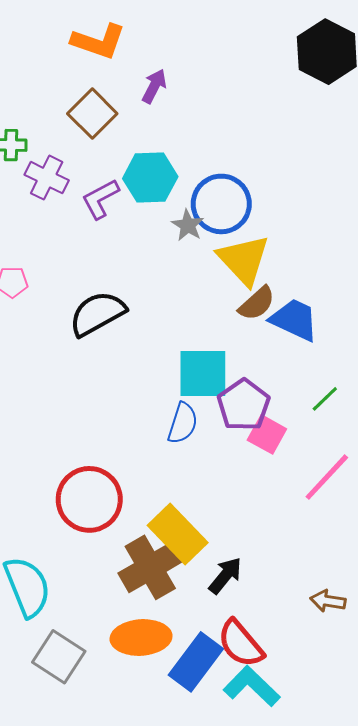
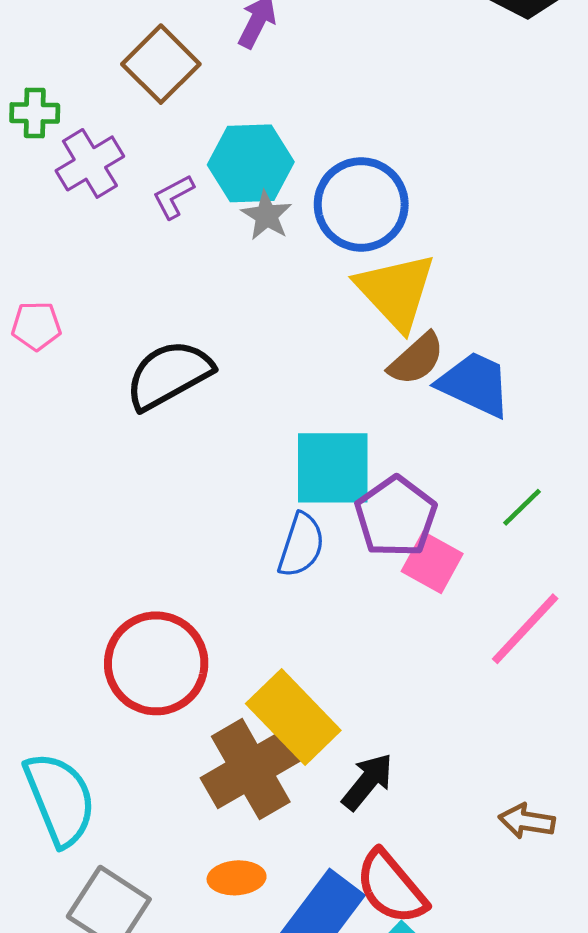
purple cross: (47, 178) -> (90, 163), turned 33
purple L-shape: (100, 199) -> (173, 197), size x0.7
gray star: (188, 225) -> (267, 215), moved
orange ellipse: (141, 638) -> (237, 878), size x0.6

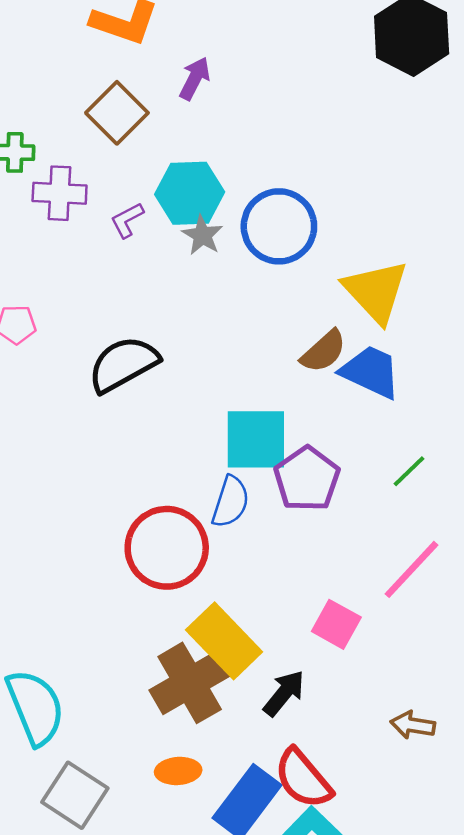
purple cross: (90, 163) -> (60, 193), turned 34
yellow triangle: (396, 291) -> (376, 291), moved
pink square: (432, 562) -> (336, 624), moved
red circle: (156, 663) -> (167, 548), moved

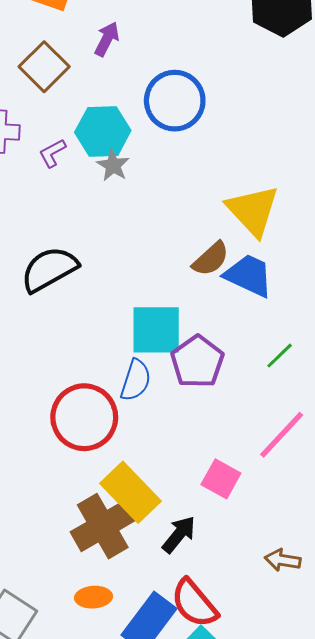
blue circle: (279, 226) -> (175, 101), moved

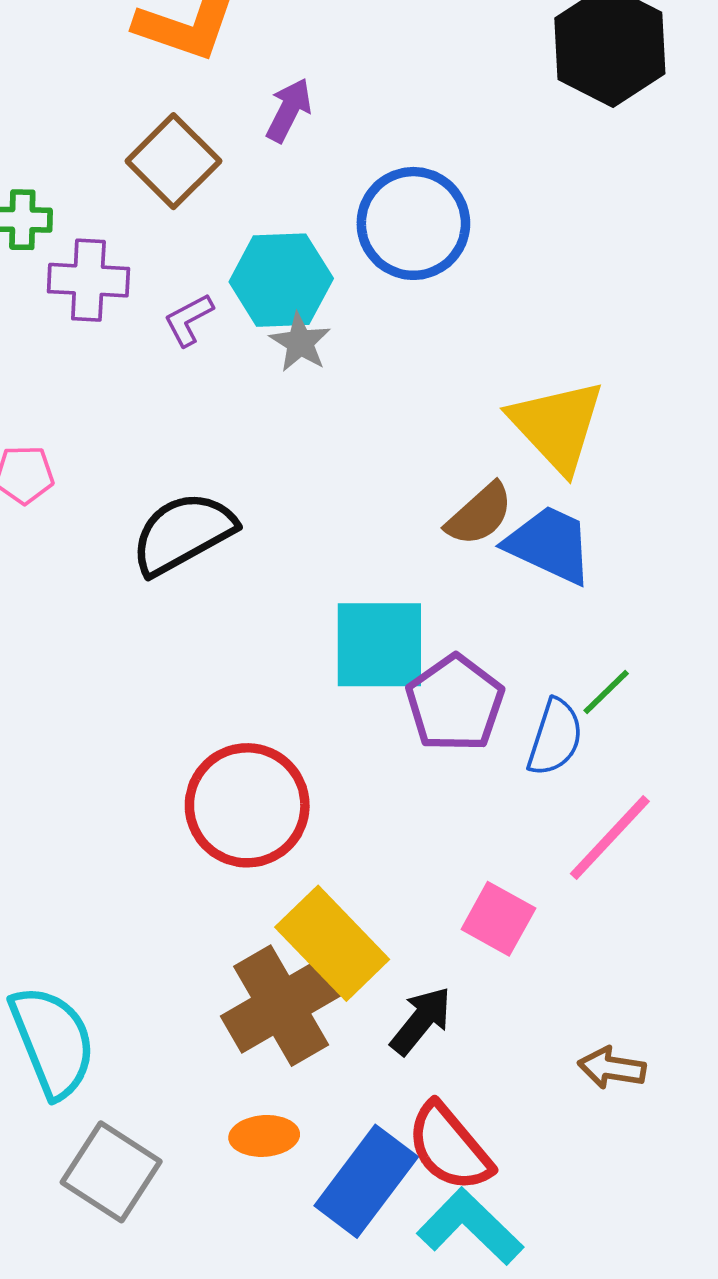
blue semicircle: (136, 380) -> (555, 737), moved

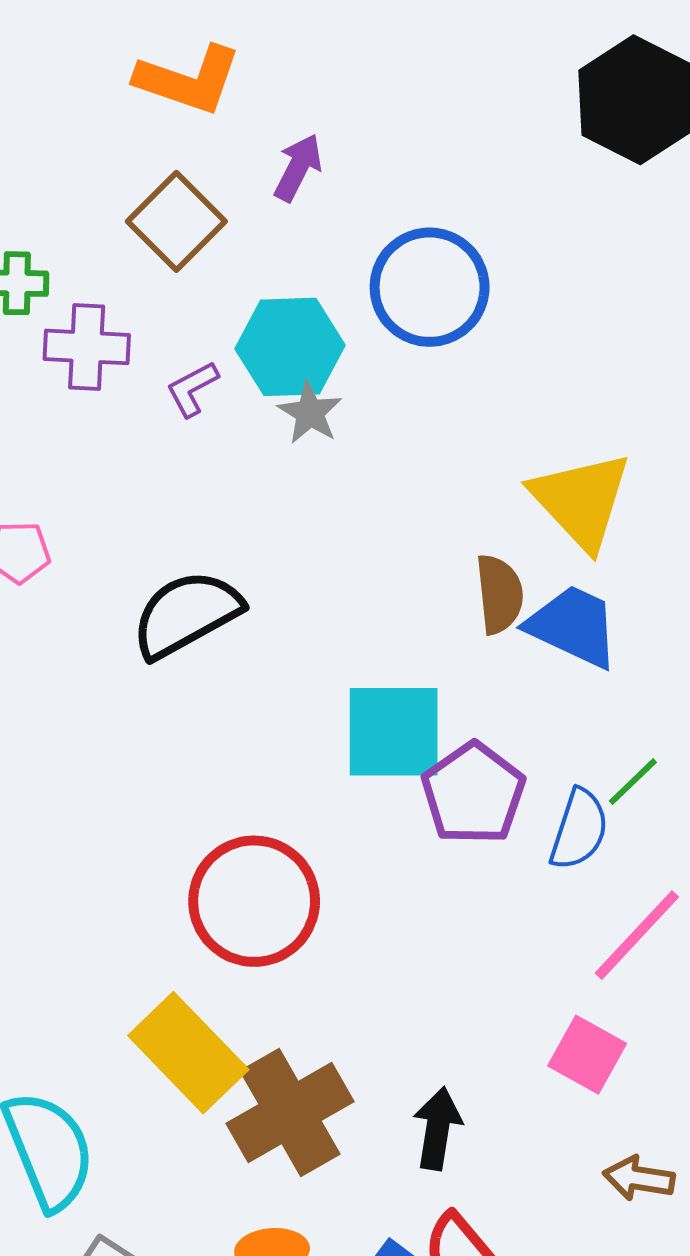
brown semicircle: (480, 514) -> (499, 594), turned -54
pink square: (498, 919) -> (587, 1055), moved
yellow rectangle: (332, 943) -> (188, 1053), moved
black arrow: (421, 1021) -> (438, 1128), turned -30

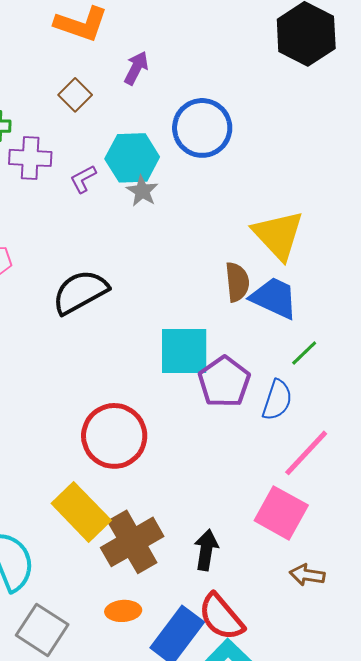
brown square: (176, 221) -> (75, 95), size x0.7
green line: (633, 782) -> (304, 353), moved
pink square: (587, 1055) -> (281, 513), size x1.4

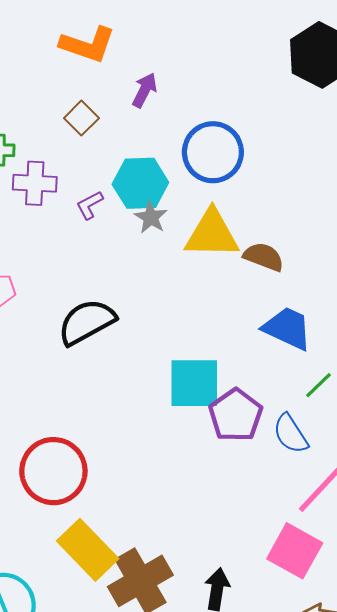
yellow triangle: (278, 235) -> (212, 234), moved, turned -46
brown semicircle: (237, 282) -> (264, 257), moved, turned -63
blue semicircle: (277, 400) -> (291, 434), turned 129
red circle: (114, 436) -> (53, 471), moved

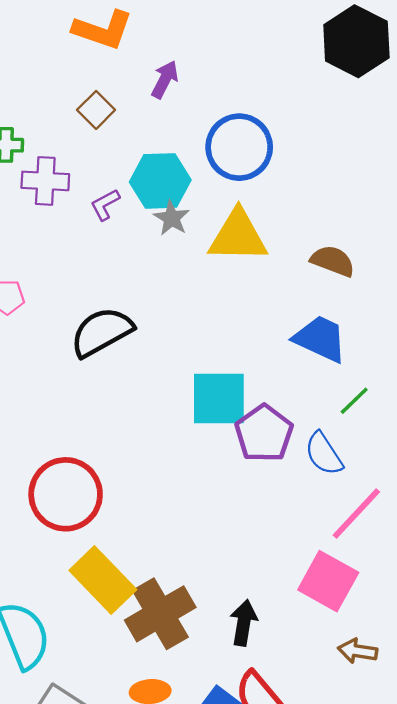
brown semicircle: (264, 257) -> (333, 261), moved

